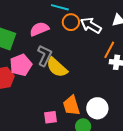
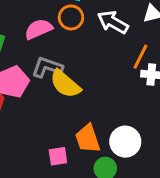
orange circle: (71, 22) -> (71, 17), moved
gray L-shape: (45, 56) -> (47, 67), turned -95

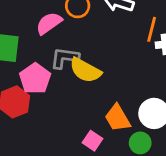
pink square: (58, 156) -> (93, 141), turned -36

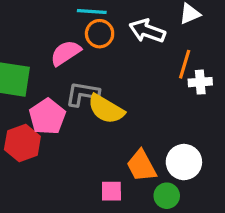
pink square: (93, 141) -> (111, 191), turned -36

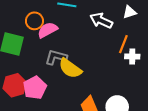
orange circle: (100, 34) -> (34, 21), moved
pink pentagon: (47, 117) -> (35, 88), moved

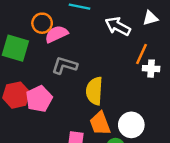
yellow semicircle: (70, 68) -> (94, 91), moved, turned 55

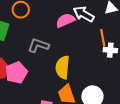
pink semicircle: (56, 34) -> (65, 20), moved
orange line: (142, 54) -> (103, 38), turned -36

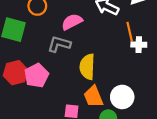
pink semicircle: (65, 20) -> (72, 22), moved

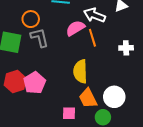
pink semicircle: (72, 22) -> (75, 28), moved
orange line: (130, 32) -> (92, 38), moved
gray L-shape: (59, 44) -> (40, 38), moved, turned 65

